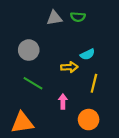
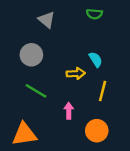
green semicircle: (78, 17) -> (94, 14), moved
gray triangle: (54, 18) -> (47, 20), moved, turned 49
cyan semicircle: (88, 54) -> (96, 59), turned -96

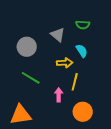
green semicircle: (94, 14) -> (83, 25), moved
gray triangle: (47, 20) -> (58, 35), moved
yellow line: (103, 91) -> (75, 82), moved

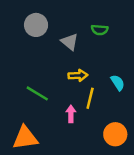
gray circle: (27, 47) -> (36, 25), moved
cyan semicircle: (82, 51) -> (118, 83), moved
orange circle: (83, 112) -> (115, 134), moved

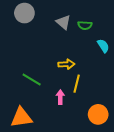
gray circle: (36, 25) -> (24, 13), moved
gray triangle: (70, 42) -> (63, 22), moved
cyan semicircle: (118, 83) -> (103, 46), moved

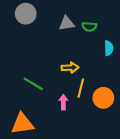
gray triangle: (63, 22) -> (67, 23), turned -49
cyan semicircle: (103, 46) -> (109, 48), turned 32
orange circle: (98, 114) -> (103, 98), moved

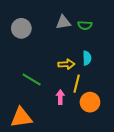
gray circle: (26, 14) -> (21, 28), moved
cyan semicircle: (109, 48) -> (87, 58), moved
orange circle: (103, 98) -> (90, 102), moved

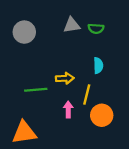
yellow arrow: (66, 64) -> (65, 78), moved
green line: (32, 80) -> (36, 90), turned -36

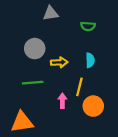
gray triangle: (72, 25) -> (51, 13), moved
gray circle: (24, 32) -> (35, 49), moved
yellow arrow: (65, 78) -> (59, 62), moved

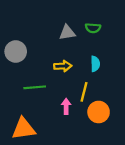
gray triangle: (51, 13) -> (67, 32), moved
gray circle: (35, 49) -> (16, 52), moved

